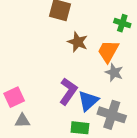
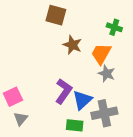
gray cross: (112, 115) -> (104, 113), turned -30
gray triangle: (22, 121) -> (21, 119), turned -48

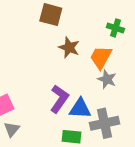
blue triangle: (82, 100) -> (80, 109), turned 45

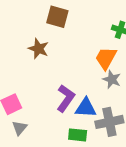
brown star: (69, 48) -> (39, 49), moved

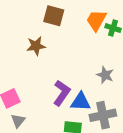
brown star: (39, 49) -> (36, 46), turned -30
orange trapezoid: (106, 58) -> (96, 20), moved

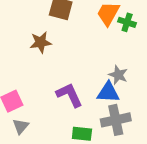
purple L-shape: (62, 93) -> (69, 95), turned -60
blue triangle: (81, 102) -> (108, 92), moved

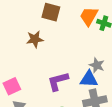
purple L-shape: (69, 95) -> (58, 81), turned -80

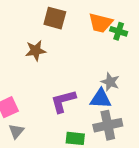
orange trapezoid: (89, 16) -> (101, 23), turned -105

